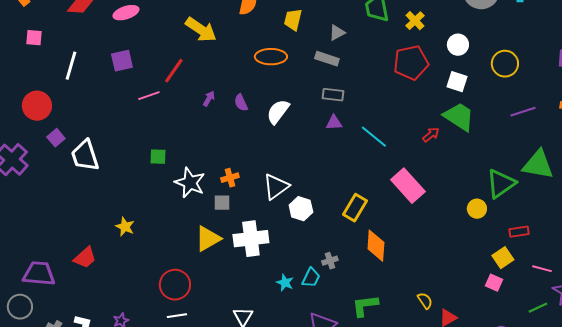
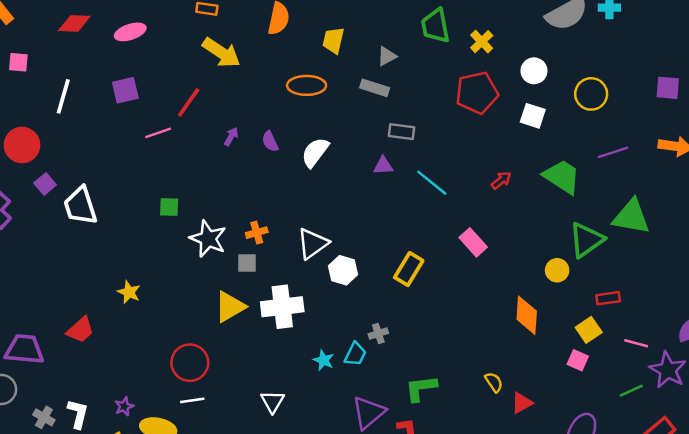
gray rectangle: (333, 95) -> (401, 132), moved
green trapezoid: (459, 117) -> (562, 177), moved
pink rectangle: (408, 186) -> (473, 242), size x0.7
orange diamond: (376, 246) -> (527, 315), moved

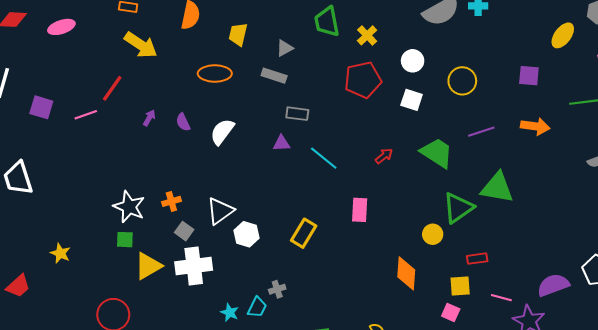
purple square: (125, 90) -> (41, 107), moved, turned 30
green square: (169, 207) -> (125, 240), moved
pink rectangle: (473, 242) -> (360, 210), turned 45
gray square: (247, 263) -> (184, 231), moved, turned 36
yellow square: (589, 330) -> (460, 286), turned 30

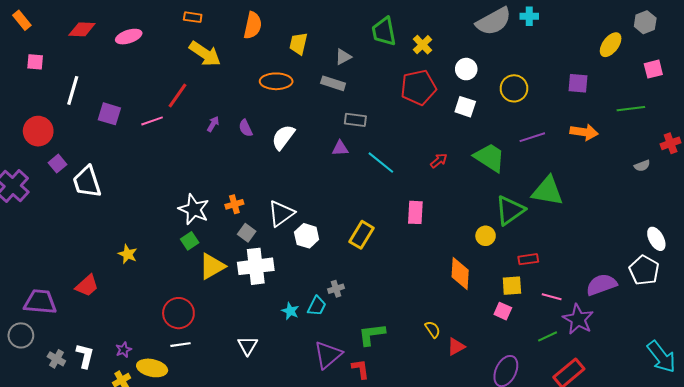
green square: (125, 240) -> (190, 241), turned -36

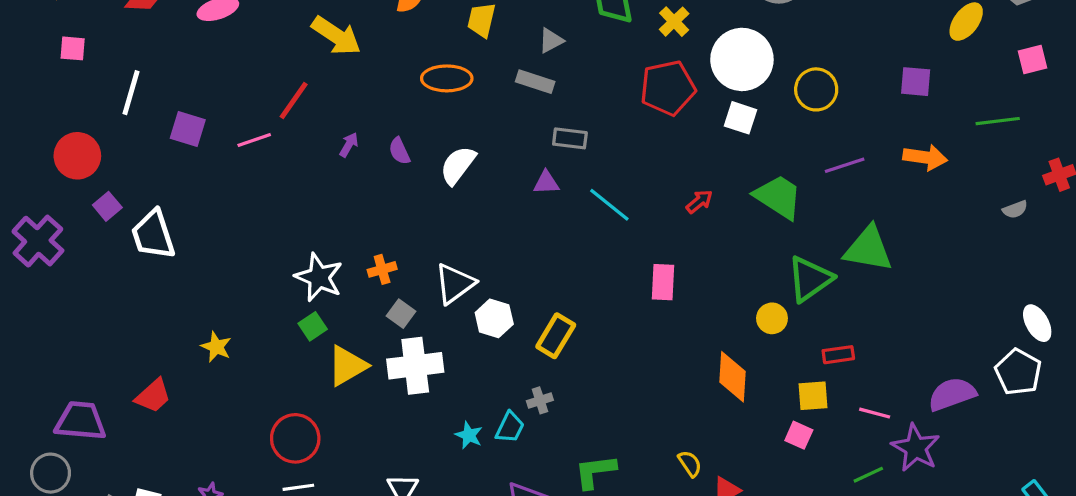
white circle: (466, 69) -> (742, 59), size x1.8
yellow rectangle: (361, 235) -> (556, 336), moved

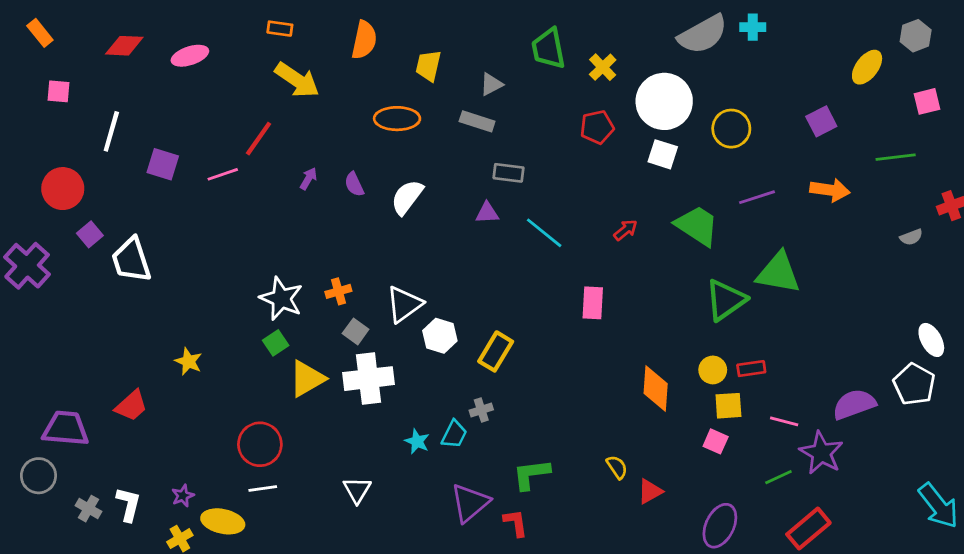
purple square: (916, 82) -> (821, 121), turned -32
red pentagon: (668, 88) -> (597, 127), size x0.7
yellow circle: (772, 318) -> (713, 370), moved

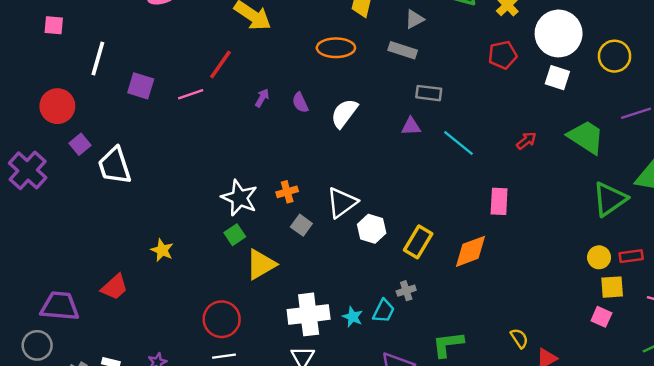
white cross: (368, 379) -> (309, 314), moved
orange diamond: (656, 389) -> (470, 251), moved, turned 66

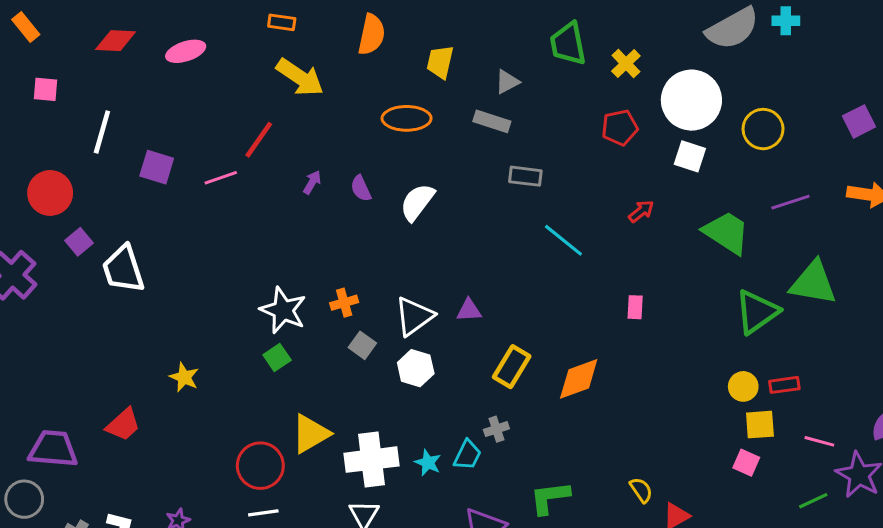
purple triangle: (411, 126) -> (469, 310), moved
red arrow: (526, 141) -> (641, 211), moved
pink rectangle: (499, 201) -> (635, 307), moved, size x0.7
white hexagon: (372, 229) -> (416, 368), moved
yellow triangle: (261, 264) -> (311, 434), moved

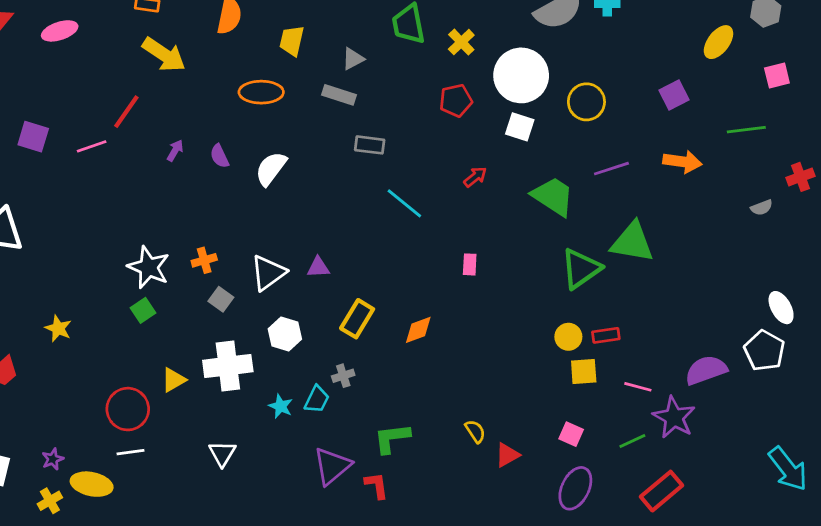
white hexagon: (416, 368) -> (285, 334), moved
orange diamond: (579, 379) -> (418, 330), size x0.7
yellow triangle: (311, 434) -> (174, 380), size x0.7
white cross: (372, 460) -> (228, 366), moved
pink square: (746, 463) -> (571, 434), moved

